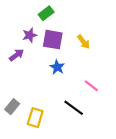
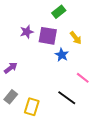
green rectangle: (46, 13) -> (59, 12), moved
purple arrow: (16, 55) -> (11, 68), moved
blue star: (57, 67) -> (62, 55), moved

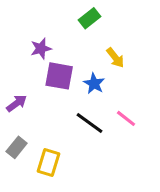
purple square: (48, 36) -> (59, 76), moved
black line: (67, 98) -> (89, 123), moved

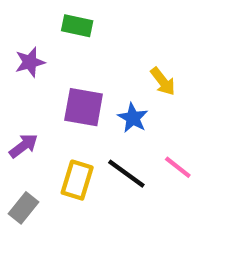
green rectangle: (89, 18) -> (77, 26), moved, turned 50
purple star: (41, 49) -> (30, 62), moved
yellow rectangle: (48, 163) -> (77, 180), moved

